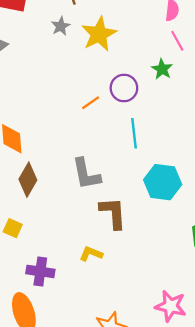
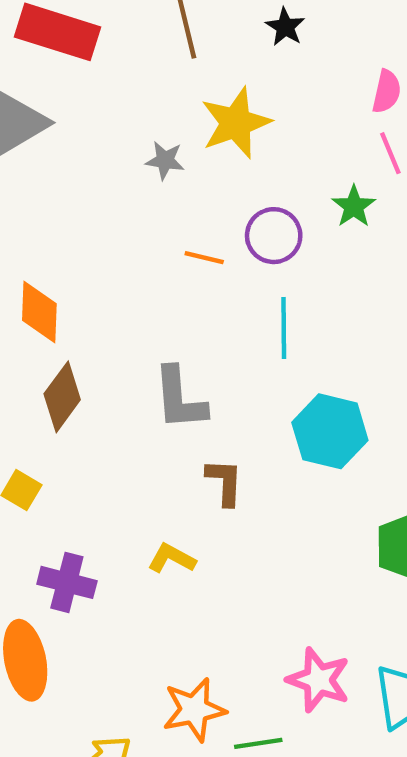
gray star: (61, 26) -> (165, 160), moved, turned 30
orange line: (91, 103) -> (204, 258), turned 42
brown L-shape: (113, 213) -> (225, 482), size x0.7

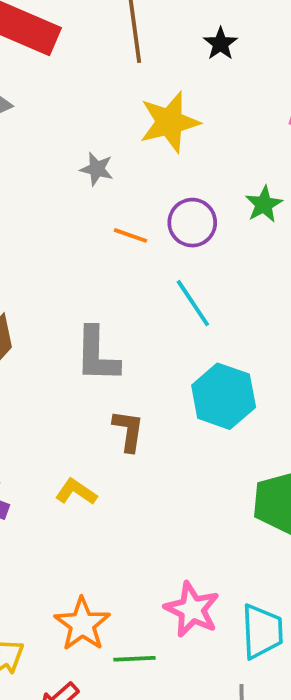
gray star: (165, 160) -> (97, 169), moved
cyan line: (284, 328) -> (193, 303), turned -39
orange star: (194, 710) -> (82, 624), turned -30

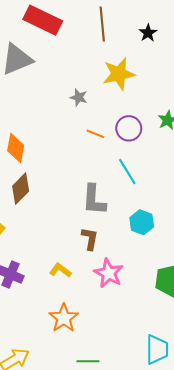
gray L-shape: (97, 355) -> (94, 200), moved
cyan hexagon: (224, 396) -> (142, 222), size x0.7
pink star: (192, 609) -> (109, 273), moved
orange star: (82, 624) -> (64, 318), moved

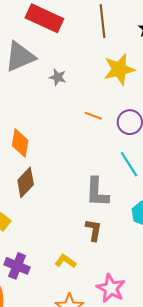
gray star: (79, 97) -> (58, 77), moved
orange line: (95, 134) -> (93, 116), moved
pink star: (109, 273) -> (111, 288), moved

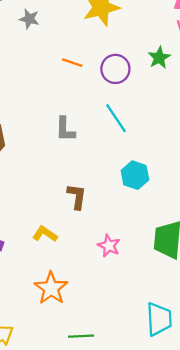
gray L-shape: (97, 192) -> (65, 129), moved, size x0.7
pink star: (111, 288) -> (109, 246), moved, size x0.7

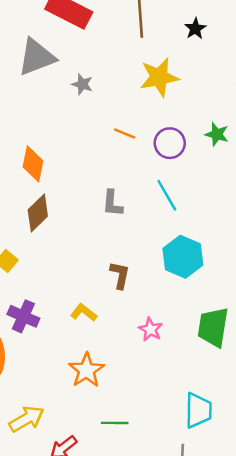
green star: (159, 58) -> (217, 134), turned -30
cyan hexagon: (135, 175) -> (183, 257), size x1.4

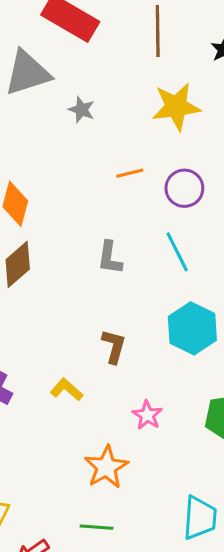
orange line: (125, 133) -> (130, 173), turned -40
orange star: (86, 370) -> (106, 467), moved

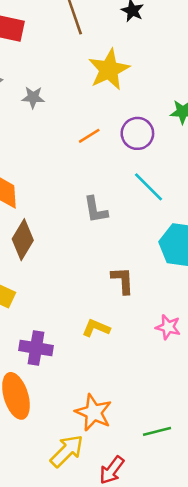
orange star: (106, 467) -> (94, 413), moved

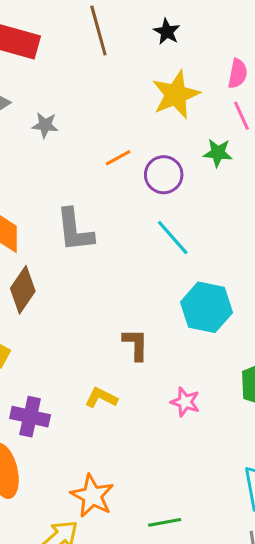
yellow star: (109, 70) -> (176, 95), moved
orange line: (89, 136) -> (118, 158), moved
gray L-shape: (96, 210) -> (75, 230), moved, size x1.4

